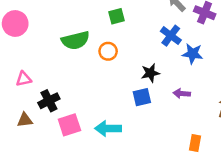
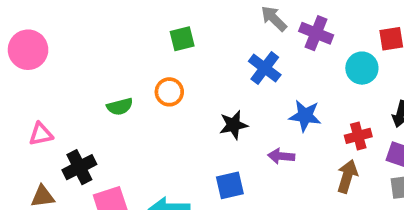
green semicircle: (75, 40) -> (120, 107), moved, size x0.6
blue star: (193, 54) -> (305, 116), moved
blue square: (142, 97) -> (230, 185), moved

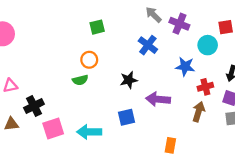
green semicircle: (120, 107) -> (80, 80), moved
blue star: (305, 116) -> (185, 67), moved
purple arrow: (281, 156) -> (158, 99), size x1.5

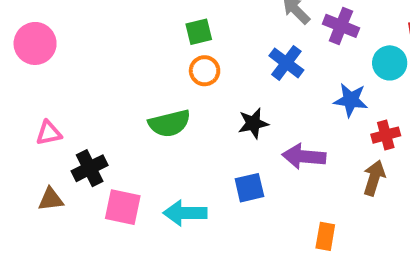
orange circle: (89, 60) -> (205, 71), moved
green semicircle: (80, 80) -> (170, 123), size x1.5
pink square: (53, 129) -> (123, 207), turned 30

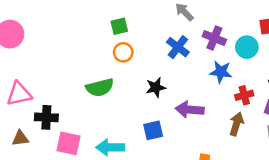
purple cross: (341, 26) -> (214, 38), moved
pink triangle: (49, 133) -> (19, 94), size x1.5
black cross: (90, 168) -> (46, 117), turned 30

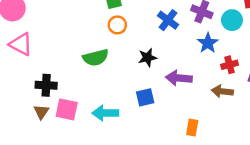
blue star: (221, 72) -> (208, 43), turned 30
pink triangle: (19, 94) -> (21, 44), moved, turned 40
brown arrow: (236, 124) -> (222, 91), turned -100
brown triangle: (20, 138) -> (41, 112), moved, turned -49

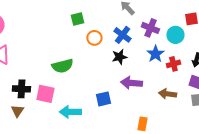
orange circle: (117, 25) -> (94, 38), moved
black star: (147, 58) -> (119, 57), moved
red cross: (230, 65) -> (173, 64), moved
pink square: (67, 109) -> (45, 94), moved

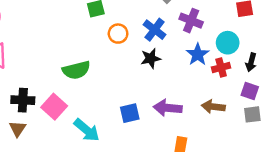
cyan circle: (175, 35) -> (228, 43), moved
purple arrow: (131, 83) -> (168, 108), moved
pink square: (45, 94) -> (54, 107), turned 30
cyan arrow: (70, 112) -> (87, 130), turned -140

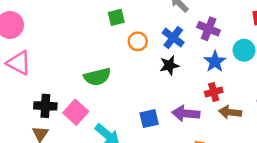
red cross: (221, 67) -> (214, 92), moved

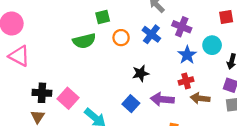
black star: (169, 65) -> (141, 73), moved
green semicircle: (97, 77) -> (84, 41), moved
blue square: (149, 119) -> (131, 104), turned -35

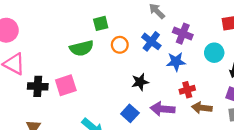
blue star: (187, 55) -> (176, 62), moved, turned 30
black cross: (42, 93) -> (38, 86), moved
pink square: (68, 98) -> (66, 85), moved, turned 30

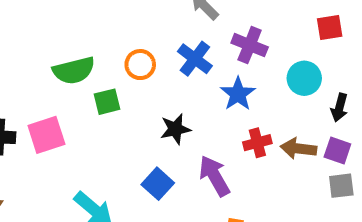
green square: (101, 23) -> (107, 102), moved
blue star: (176, 62) -> (238, 94), turned -30
brown arrow: (202, 108) -> (298, 149), moved
purple arrow: (162, 109) -> (214, 176), turned 55

